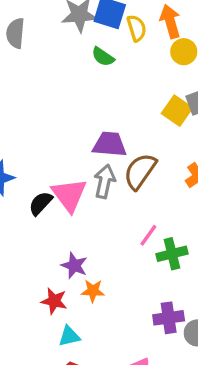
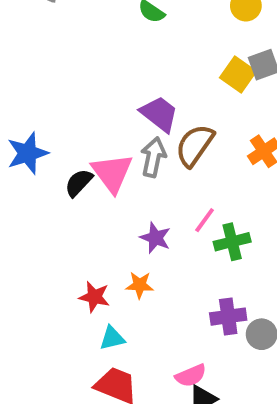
purple trapezoid: (110, 144) -> (159, 114), turned 33
purple star: (74, 266) -> (155, 238), moved

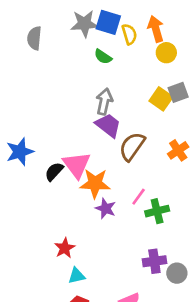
gray arrow: (153, 157) -> (104, 102), moved
orange star: (140, 285) -> (95, 183), moved, size x1.6
red star: (94, 297) -> (65, 248), turned 30

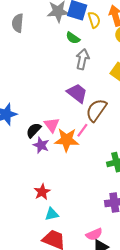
gray arrow: (104, 102) -> (82, 59), moved
pink triangle: (77, 165) -> (52, 125), size x0.7
pink line: (139, 197) -> (82, 130), moved
purple star: (106, 208) -> (41, 145), moved

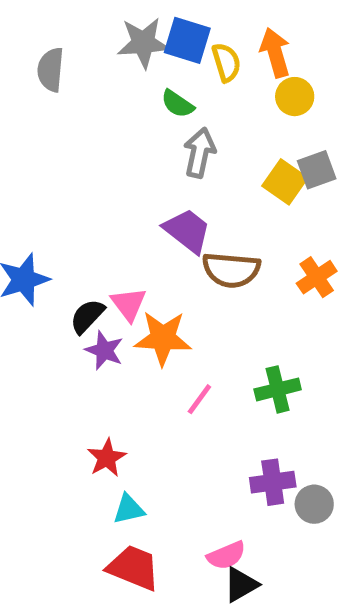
brown semicircle: (96, 110) -> (231, 270), turned -120
pink line: (82, 130) -> (199, 399), moved

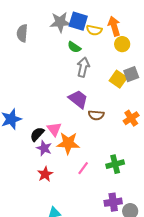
yellow semicircle: (226, 62) -> (94, 30), turned 119
brown semicircle: (231, 270) -> (96, 115), size x0.7
red star: (107, 458) -> (45, 174), moved

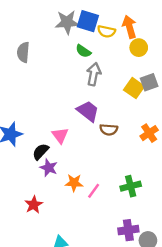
gray semicircle: (22, 33) -> (23, 52), moved
pink triangle: (54, 129) -> (60, 135), moved
orange star: (68, 143) -> (74, 183), moved, size x0.7
red star: (45, 174) -> (34, 205), moved

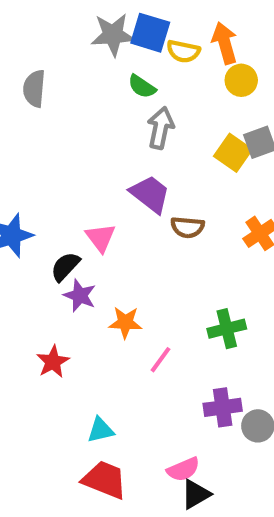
pink line: (94, 191) -> (161, 360), moved

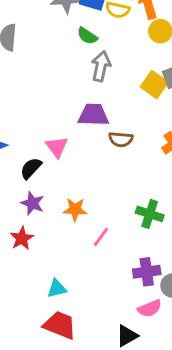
purple trapezoid: (150, 194) -> (93, 115), turned -36
purple star: (80, 296) -> (32, 203), moved
green cross: (227, 329) -> (150, 214), turned 32
pink semicircle: (183, 469) -> (150, 308), moved

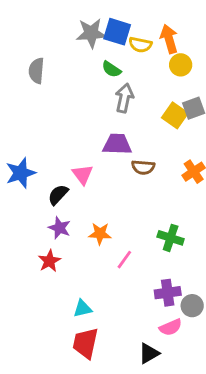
red trapezoid: (60, 325) -> (85, 343), turned -100

